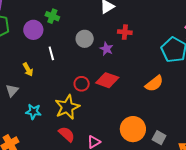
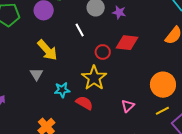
white line: (51, 53) -> (80, 30), moved
yellow arrow: (28, 69) -> (47, 50), size x1.6
red semicircle: (67, 134) -> (84, 103), moved

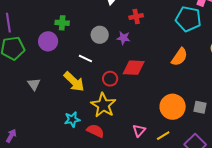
white line: (80, 30) -> (85, 58), turned -32
yellow arrow: (47, 50) -> (74, 82), moved
gray triangle: (36, 74) -> (34, 84), moved
yellow line: (162, 111) -> (163, 136), moved

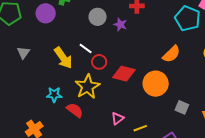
white line: (85, 58) -> (86, 48), moved
red diamond: (134, 68) -> (124, 74), moved
orange circle: (173, 107) -> (156, 84), moved

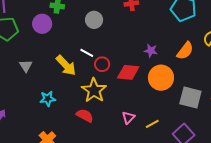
purple star: (120, 25) -> (151, 51), moved
orange semicircle: (171, 54) -> (185, 51), moved
cyan star: (54, 95) -> (48, 99), moved
gray square: (182, 107) -> (190, 97), size x1.6

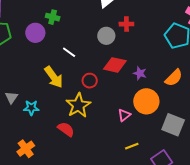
gray circle: (94, 20) -> (106, 36), moved
white line: (87, 53) -> (69, 52), moved
gray triangle: (26, 66) -> (11, 97), moved
red diamond: (128, 72) -> (115, 65), moved
pink triangle: (128, 118) -> (124, 115), moved

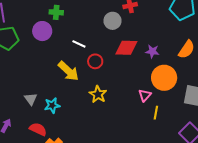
red circle: (90, 81) -> (95, 61), moved
yellow star: (78, 105) -> (98, 94), size x0.7
red semicircle: (66, 129) -> (38, 129), moved
yellow line: (132, 146) -> (156, 113), moved, turned -48

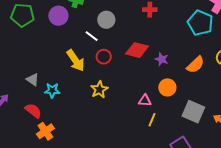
gray circle: (112, 21) -> (106, 20), moved
orange circle: (164, 78) -> (167, 87), size x0.7
pink triangle: (145, 95) -> (145, 100), turned 40
gray triangle: (31, 99) -> (33, 80), turned -32

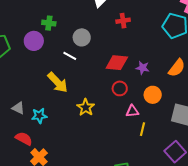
red circle: (104, 57) -> (120, 88), moved

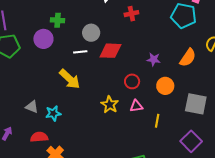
white line: (70, 56) -> (80, 52), turned -32
red diamond: (117, 63) -> (110, 51), moved
yellow star: (86, 107) -> (110, 105), moved
pink triangle: (132, 111) -> (136, 106), moved
red semicircle: (24, 139) -> (39, 137), turned -30

